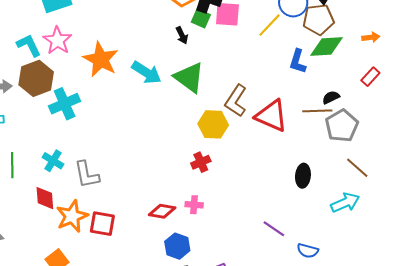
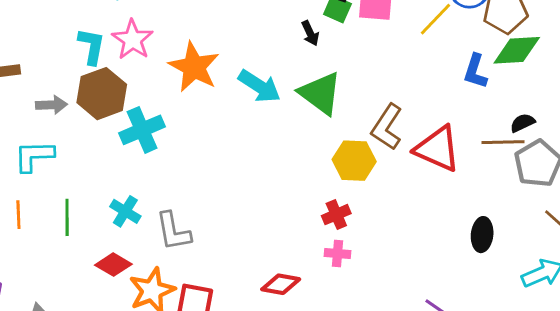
cyan L-shape: (29, 45) -> (91, 46), turned 36
red diamond: (45, 198) -> (113, 265), turned -55
pink cross: (194, 205) -> (337, 254), moved

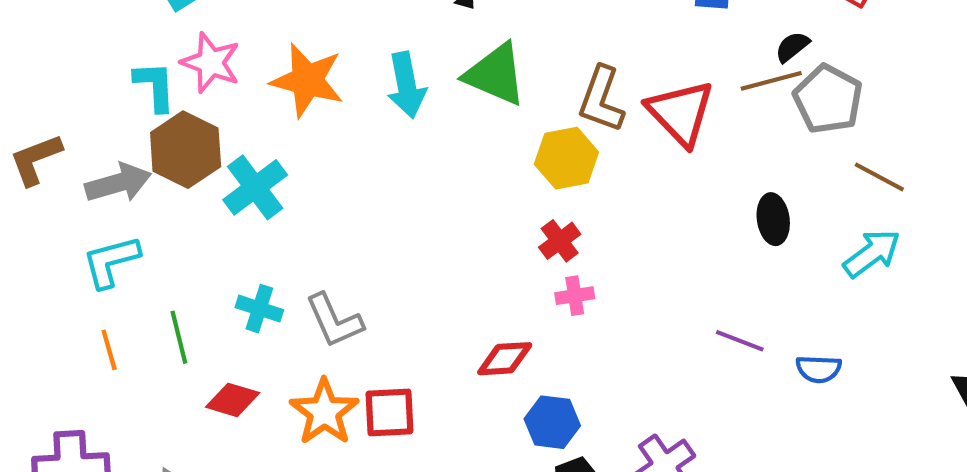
cyan arrow: (259, 86) -> (407, 85), turned 60
gray arrow: (52, 105) -> (118, 183), size x1.4
red triangle: (438, 149) -> (681, 113), turned 36
red diamond: (113, 265) -> (233, 400), moved

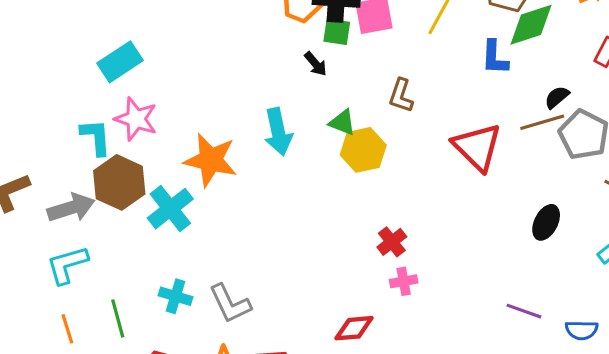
green triangle: (495, 74) -> (342, 122), size x0.6
orange star: (307, 80) -> (211, 160), moved
brown L-shape: (601, 99) -> (401, 96), moved, size x0.7
yellow hexagon: (566, 158) -> (363, 150), moved
black ellipse: (773, 219) -> (546, 222), turned 36

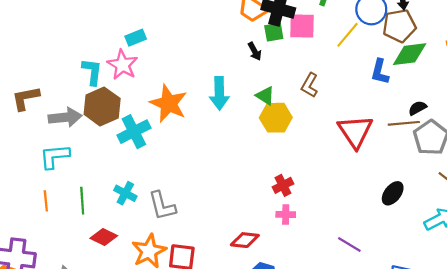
green square: (337, 32) -> (274, 32), turned -30
cyan rectangle: (120, 62) -> (136, 38), moved, size x0.7
purple line: (524, 311) -> (349, 244), moved

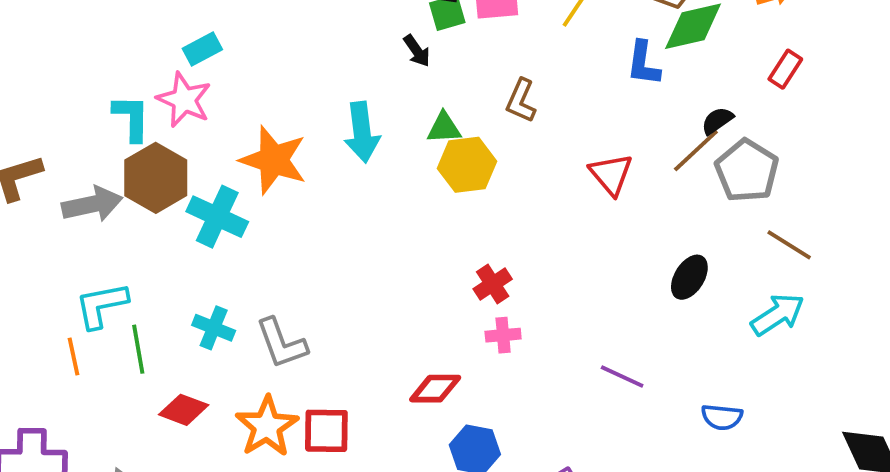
green triangle: (265, 96) -> (444, 128), turned -30
brown line: (404, 123) -> (696, 151), turned -32
red triangle: (355, 131) -> (611, 174), size x0.7
cyan cross: (134, 132) -> (217, 217), turned -32
cyan L-shape: (55, 156) -> (101, 305), moved

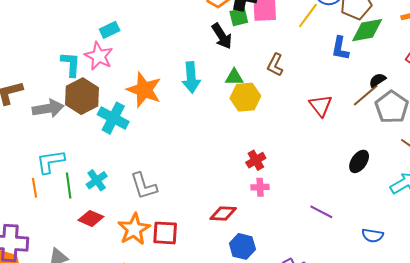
black arrow: (417, 51) -> (222, 36), size x1.5
cyan cross: (214, 328) -> (97, 180), moved, turned 30

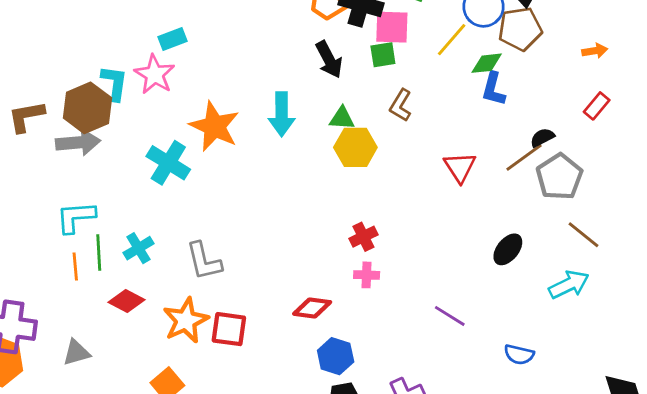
green square: (239, 17) -> (383, 55), moved
green diamond: (367, 30) -> (487, 63), moved, size x0.7
brown hexagon: (82, 96) -> (87, 108), moved
orange line: (35, 188) -> (75, 266), moved

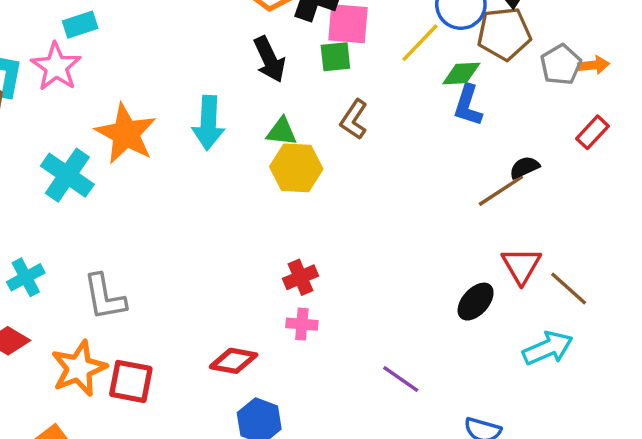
red triangle: (460, 167) -> (521, 266), moved
gray pentagon: (559, 177) -> (561, 65), moved, size x0.7

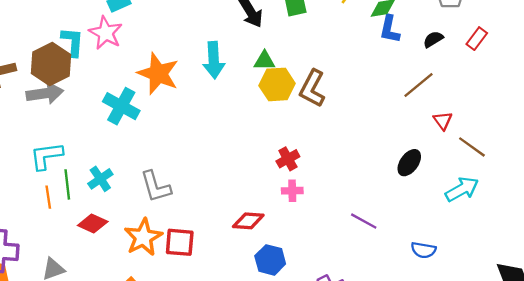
brown L-shape: (354, 119) -> (312, 88), moved, size x1.4
black semicircle: (524, 167) -> (433, 39), moved
red triangle: (521, 266) -> (443, 121), moved, size x0.7

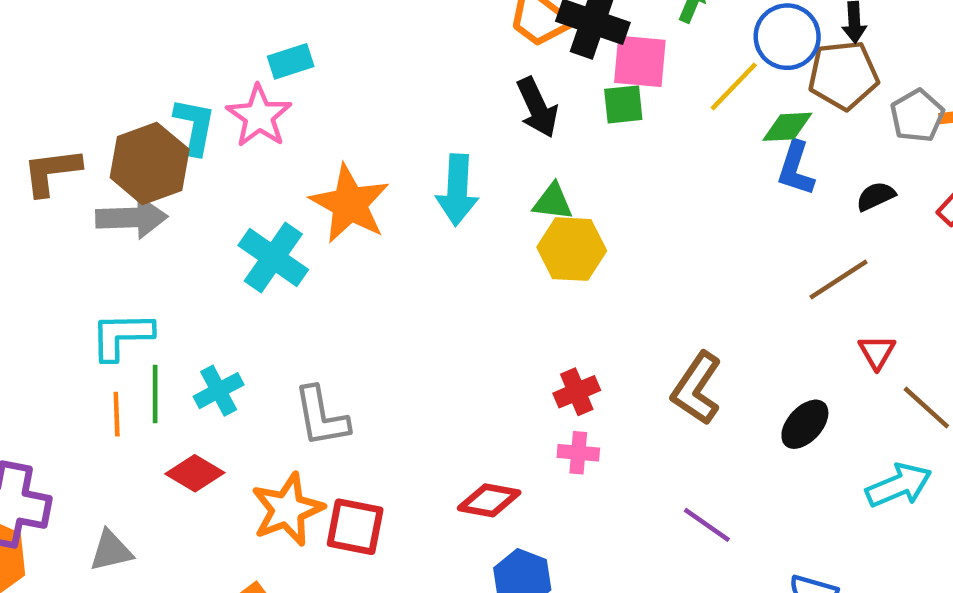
brown L-shape: (312, 88) -> (697, 388), moved

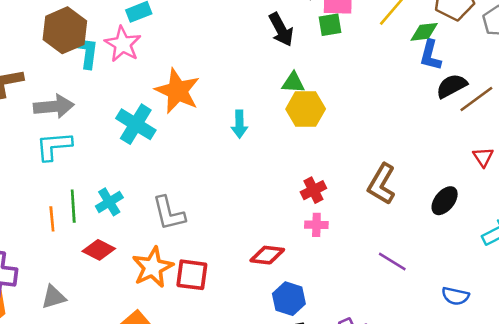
brown hexagon: (150, 163) -> (65, 30), moved
cyan arrow: (457, 190) -> (239, 124), moved, size x0.7
black semicircle: (876, 196) -> (452, 86), moved, size x1.4
brown line: (838, 280) -> (476, 99), moved
cyan L-shape: (122, 336) -> (54, 146), moved

